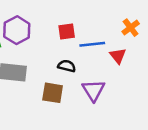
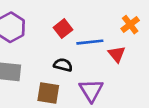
red square: (67, 31) -> (63, 29), turned -30

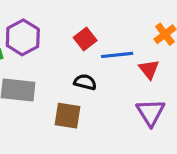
purple triangle: (91, 90) -> (151, 112), moved

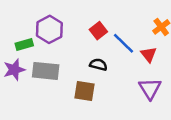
blue line: (117, 55) -> (124, 43), turned 50

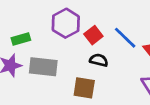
purple hexagon: (49, 29) -> (66, 23), moved
red square: (98, 31) -> (93, 35), moved

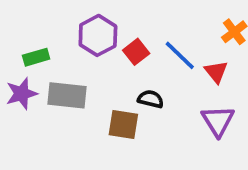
black semicircle: (99, 60) -> (151, 99), moved

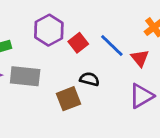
purple triangle: (218, 121) -> (141, 96), turned 32
brown square: (123, 125) -> (68, 99), turned -30

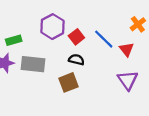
black semicircle: (89, 79) -> (76, 60), moved
purple triangle: (141, 96) -> (128, 80), turned -35

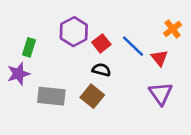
green rectangle: (14, 40) -> (29, 47), turned -56
gray rectangle: (33, 64) -> (51, 96), moved
brown square: (68, 82) -> (92, 96), turned -30

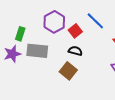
blue line: (133, 46) -> (95, 21), moved
gray rectangle: (51, 96) -> (37, 51), moved

